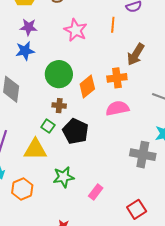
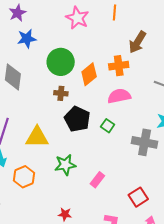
purple star: (29, 27) -> (17, 13), moved, turned -30
green square: (48, 126) -> (108, 126), moved

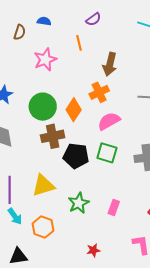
pink star: (77, 18) -> (45, 60), turned -30
brown cross: (61, 93) -> (53, 136), size x1.6
green square: (108, 126) -> (107, 153), size x1.5

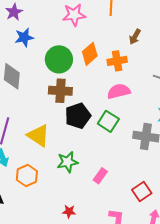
brown arrow: (110, 64) -> (135, 37), size x0.7
orange diamond: (74, 110) -> (90, 54), moved
black pentagon: (76, 156) -> (78, 116), turned 30
yellow triangle: (43, 185) -> (38, 136), turned 35

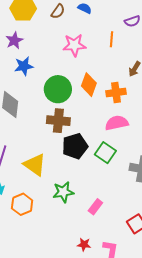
orange diamond: (90, 54) -> (89, 85), turned -30
red star: (69, 211) -> (84, 245), moved

